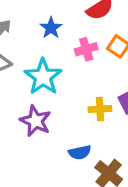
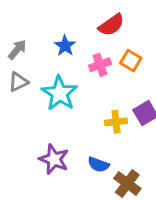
purple star: (35, 121) -> (54, 159), moved
blue semicircle: (80, 152) -> (98, 165), turned 35

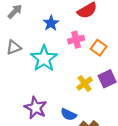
gray arrow: (17, 50) -> (15, 11), moved
orange square: (131, 61) -> (99, 48), moved
yellow cross: (116, 122) -> (85, 84), turned -35

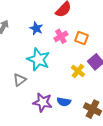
gray triangle: (14, 47) -> (20, 80), moved
blue semicircle: (69, 114) -> (64, 102), moved

